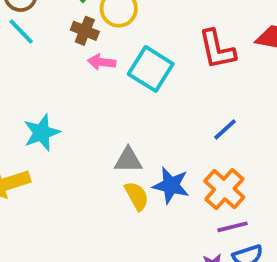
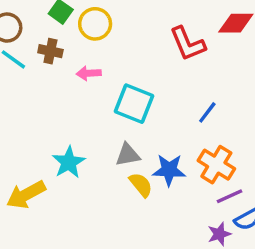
brown cross: (85, 31) -> (50, 51), moved
cyan square: (151, 69) -> (134, 104), moved
cyan star: (42, 133) -> (69, 162), moved

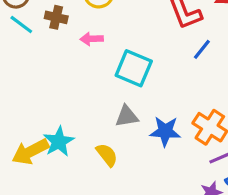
blue line: (207, 112) -> (202, 49), moved
cyan star: (69, 162) -> (59, 142), moved
yellow semicircle: (141, 185) -> (107, 155), moved

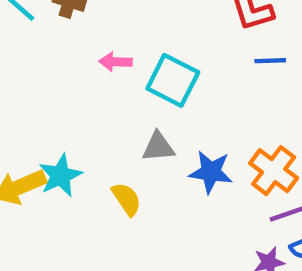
pink arrow: (92, 39) -> (116, 62), moved
blue line: (202, 49) -> (270, 61), turned 45

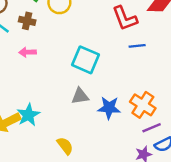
pink arrow: (116, 62) -> (28, 52), moved
yellow semicircle: (126, 199) -> (65, 146), moved

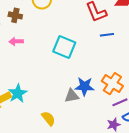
gray triangle: (80, 96) -> (72, 96), moved

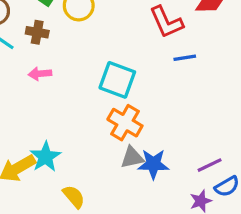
orange cross: (112, 84) -> (125, 123), moved
blue star: (84, 86) -> (153, 164), moved
yellow semicircle: (48, 118) -> (74, 197), moved

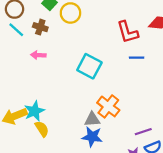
orange cross: (125, 123) -> (108, 106), moved
blue star: (153, 164) -> (92, 137), moved
yellow semicircle: (74, 197) -> (42, 129), moved

